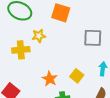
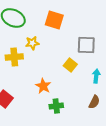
yellow square: (77, 76) -> (70, 65), moved

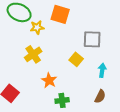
yellow star: (32, 43) -> (37, 27), moved
yellow cross: (14, 57) -> (33, 54), moved, turned -30

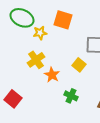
orange star: (49, 80) -> (52, 75), moved
green cross: (62, 100) -> (71, 96), moved, turned 32

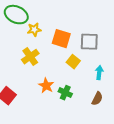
orange square: (63, 20) -> (61, 39), moved
orange star: (52, 75) -> (46, 86), moved

